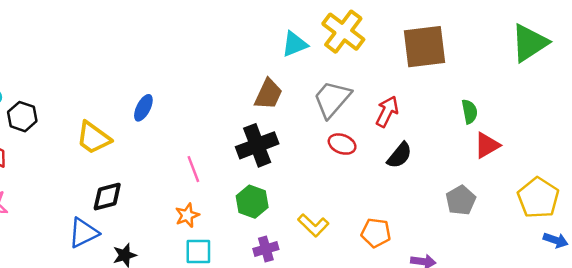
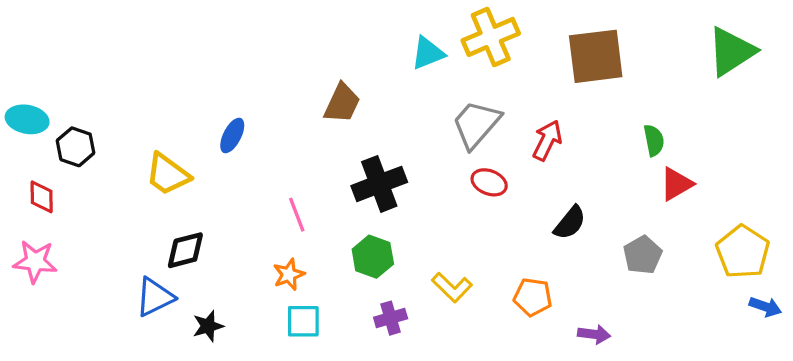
yellow cross: (343, 32) -> (491, 37), turned 30
brown trapezoid: (268, 94) -> (342, 103), moved
black semicircle: (400, 155) -> (570, 223), moved

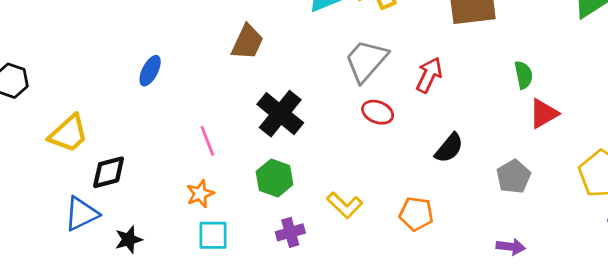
yellow trapezoid: (168, 174) -> (68, 134), moved, turned -78
black cross: (379, 184) -> (280, 114), turned -30
purple arrow: (594, 334) -> (511, 247), moved

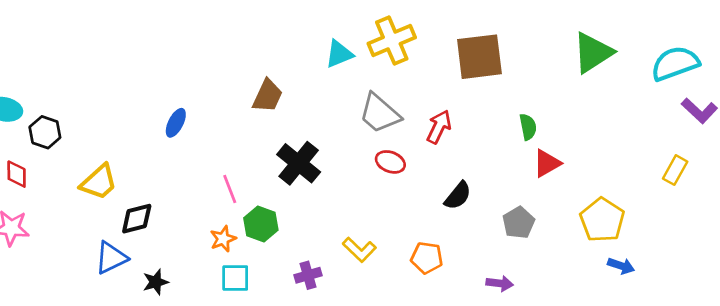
gray trapezoid: (366, 61) -> (380, 113), turned -90
green hexagon: (275, 178) -> (261, 224), moved
purple arrow: (511, 247) -> (500, 283), moved

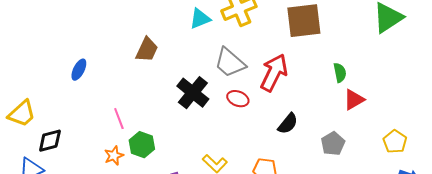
red arrow: (439, 127) -> (274, 73), size x1.5
black cross: (299, 163) -> (193, 93), moved
yellow pentagon: (602, 220) -> (395, 142), size x0.7

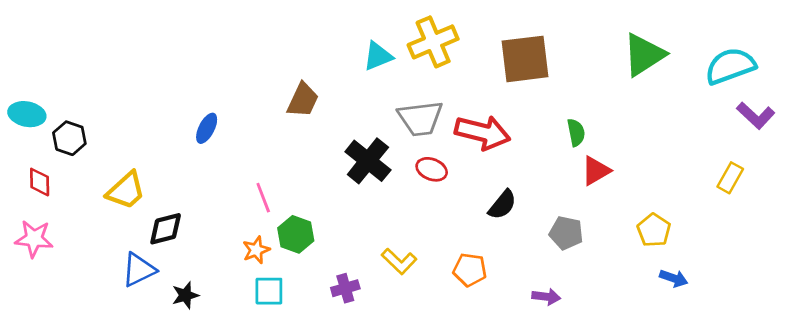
gray trapezoid: (230, 63) -> (420, 118), turned -48
red arrow: (274, 73) -> (483, 133), turned 78
gray pentagon: (333, 144) -> (566, 233), turned -30

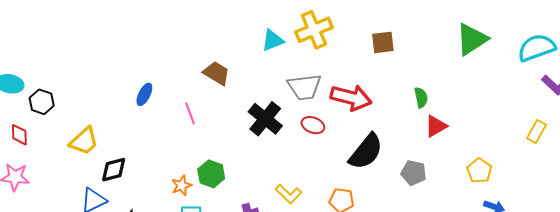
brown square: (525, 59) -> (383, 42), size x0.6
brown trapezoid: (303, 100) -> (216, 73), turned -84
pink line: (263, 198) -> (190, 113), moved
black semicircle: (502, 205) -> (366, 152), size x1.6

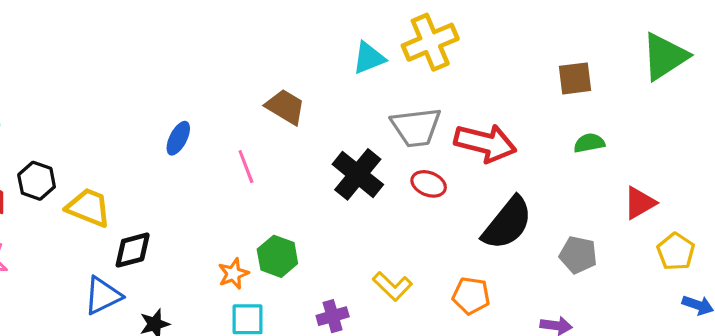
brown square: (383, 42) -> (575, 78), moved
green semicircle: (421, 98) -> (589, 143), turned -90
black hexagon: (42, 102) -> (37, 181), moved
red triangle: (436, 126) -> (640, 203), moved
yellow trapezoid: (84, 141) -> (89, 208), turned -116

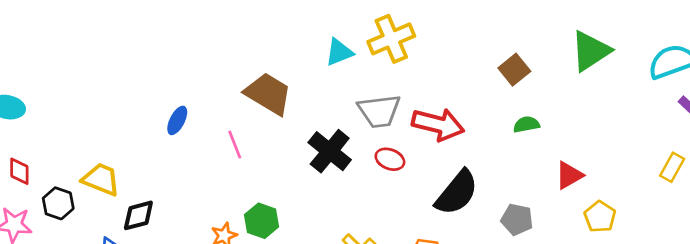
brown square: (575, 78) -> (514, 70), turned -32
brown trapezoid: (285, 107) -> (268, 94), size x1.4
black hexagon: (37, 181) -> (58, 203), moved

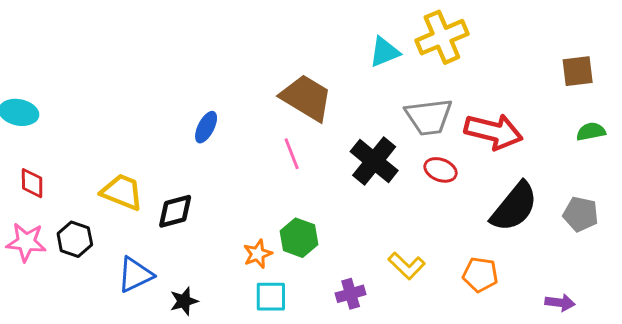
brown square: (514, 70) -> (578, 71), turned 32
pink line: (235, 145) -> (292, 154), moved
black hexagon: (58, 203) -> (75, 239), moved
black diamond: (138, 215) -> (175, 211), moved
gray pentagon: (517, 219) -> (581, 214), moved

